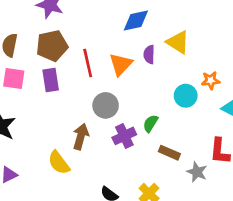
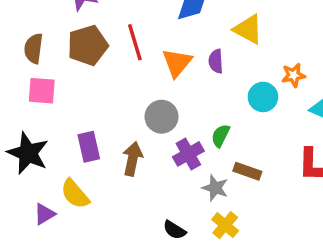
purple semicircle: (149, 55) -> (216, 61), moved
red line: (88, 63) -> (135, 42), moved
purple rectangle: (51, 80) -> (89, 147), moved
yellow semicircle: (59, 163) -> (75, 194), moved
gray star: (197, 172) -> (215, 188), moved

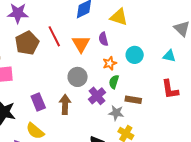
orange star: (293, 75) -> (110, 63), moved

